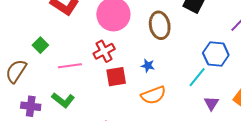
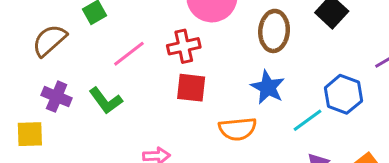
pink line: (70, 66) -> (129, 54), turned -45
blue star: (148, 66) -> (268, 87), moved, size x1.6

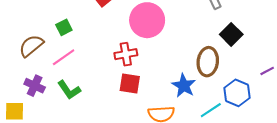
brown ellipse: (274, 31) -> (208, 62), moved
pink line: (129, 54) -> (64, 57), moved

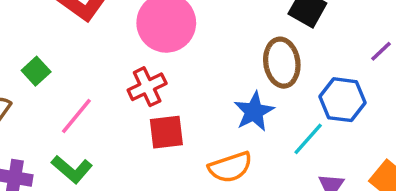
pink line: (64, 57) -> (76, 116), moved
blue star: (184, 86) -> (254, 112), turned 30

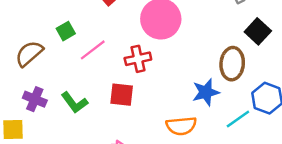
pink line: (76, 116) -> (93, 50), moved
red square: (166, 132) -> (122, 95), moved

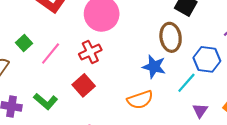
blue star: (206, 92) -> (154, 67), turned -30
red square: (122, 95) -> (84, 85), turned -35

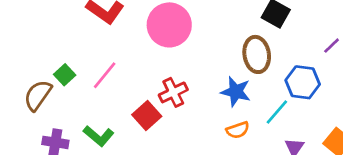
green square: (24, 43) -> (65, 75), moved
red cross: (90, 52) -> (173, 92), moved
orange semicircle: (140, 100) -> (238, 130), moved, size x0.7

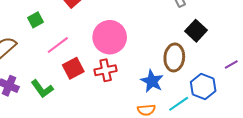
pink circle: (169, 25) -> (110, 37), moved
green square: (65, 75) -> (36, 20), moved
red square: (147, 116) -> (73, 68), moved

